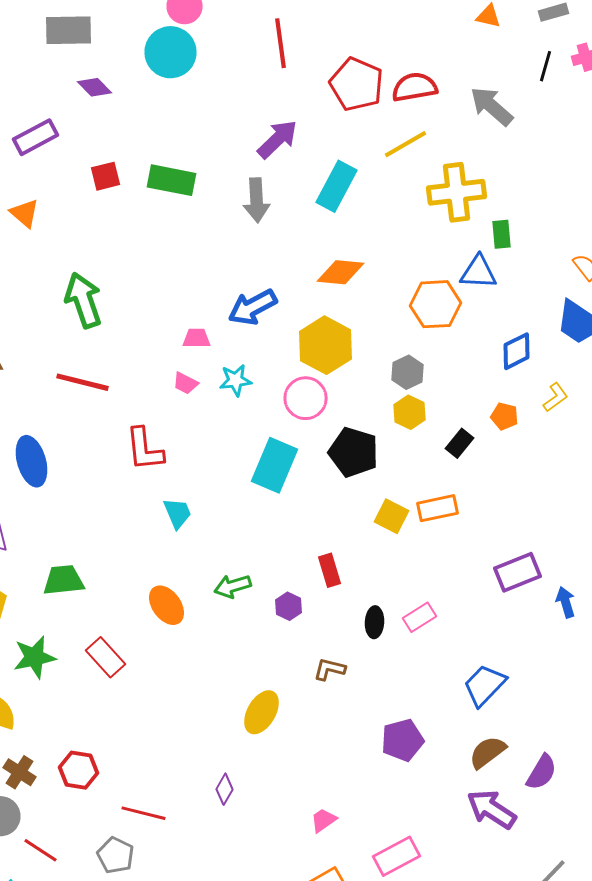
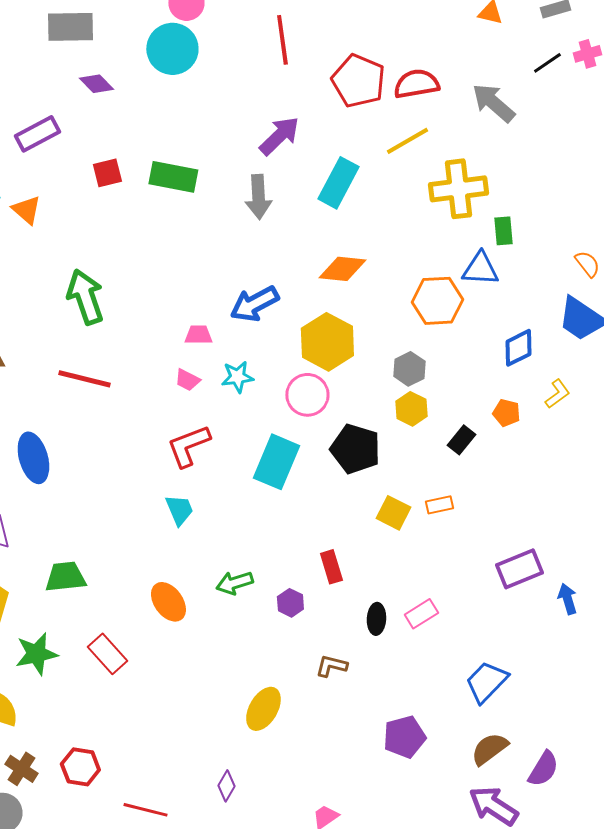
black line: (546, 66) -> (547, 63), turned 40
red L-shape: (144, 449) -> (188, 446), moved, turned 75
orange rectangle: (438, 508) -> (439, 505), size x0.7

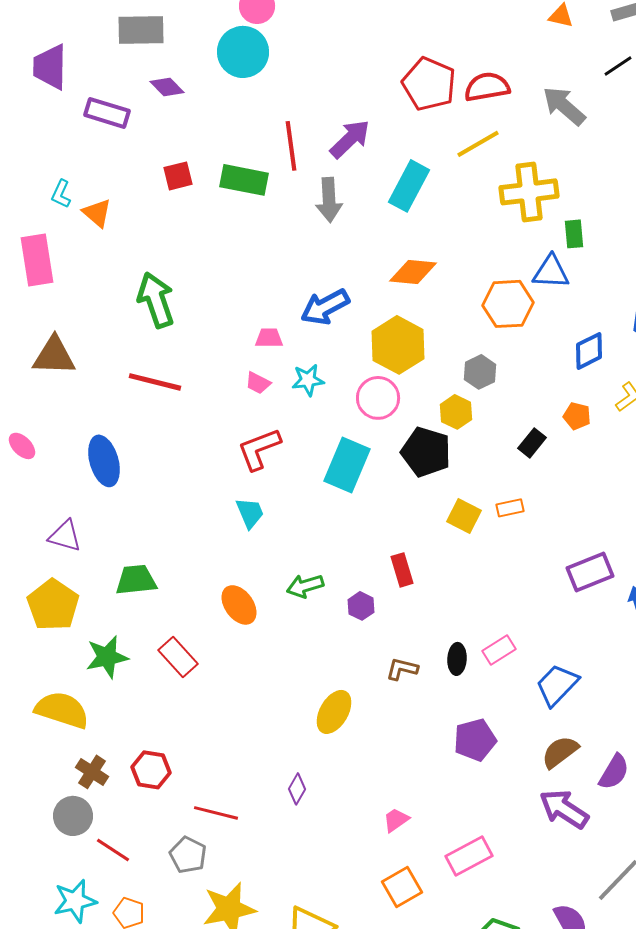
red line: (282, 40) -> (291, 146), moved
purple rectangle: (37, 134) -> (107, 113), moved, turned 45
yellow hexagon: (411, 409) -> (456, 412), moved
pink rectangle: (421, 614) -> (499, 650), moved
black ellipse: (376, 619) -> (457, 659), moved

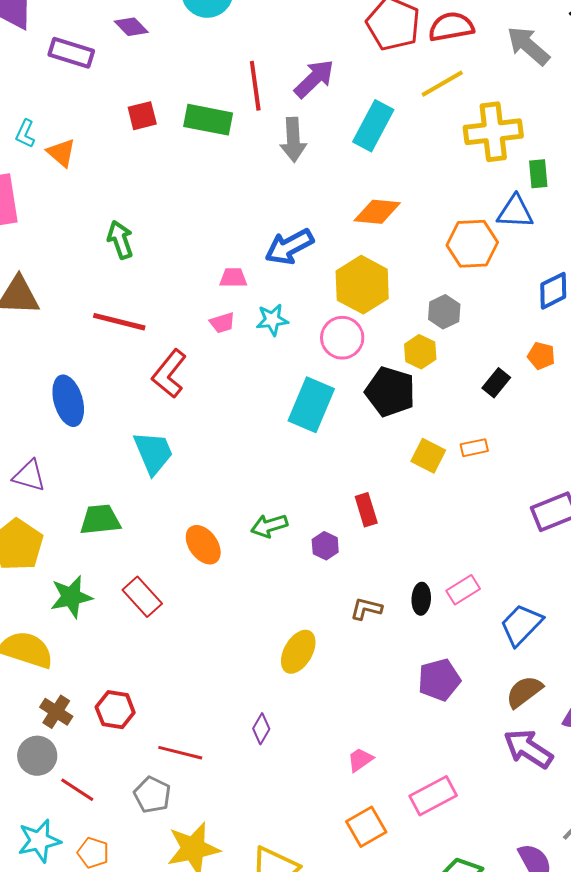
green arrow: (156, 300) -> (120, 240), size x0.7
pink trapezoid: (258, 383) -> (222, 323), turned -44
red L-shape: (259, 449) -> (169, 374), moved, turned -30
cyan trapezoid: (250, 513) -> (153, 453), moved, size x1.4

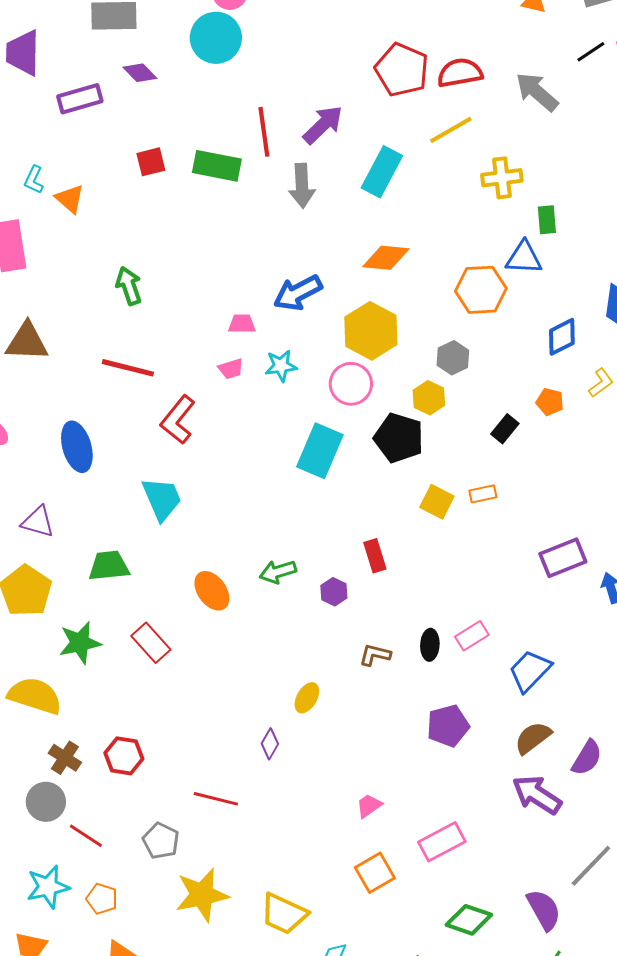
purple rectangle: (71, 53) -> (80, 99), turned -33
yellow cross: (493, 132) -> (502, 178), size x0.7
yellow ellipse: (298, 652) -> (307, 698), size x0.7
purple diamond: (261, 729) -> (270, 744), moved
red line: (180, 753) -> (216, 799), moved

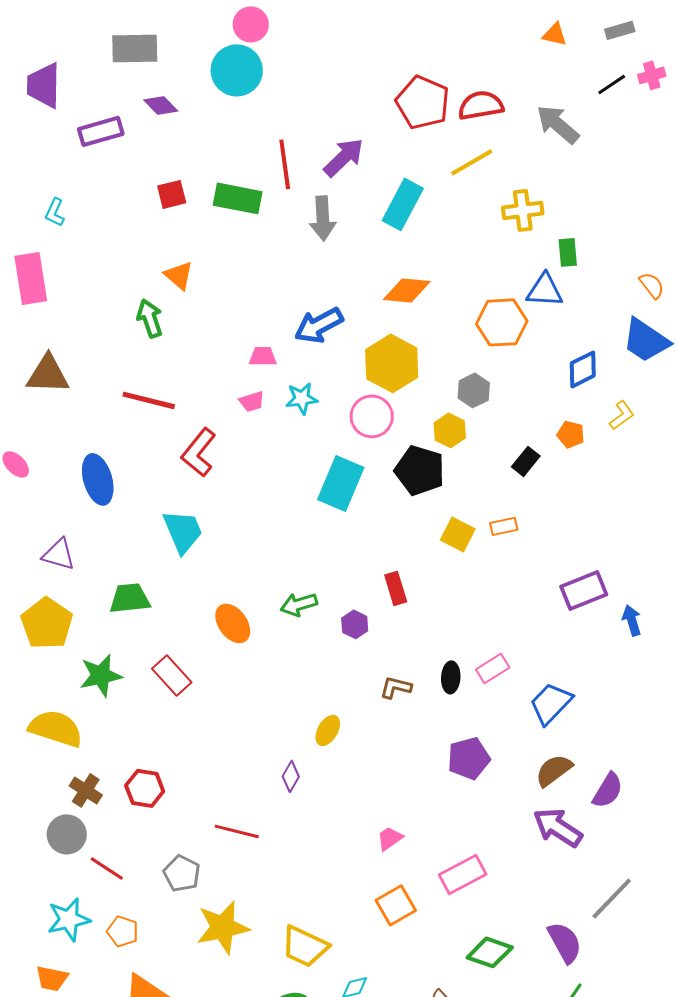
orange triangle: (70, 199) -> (179, 275), moved

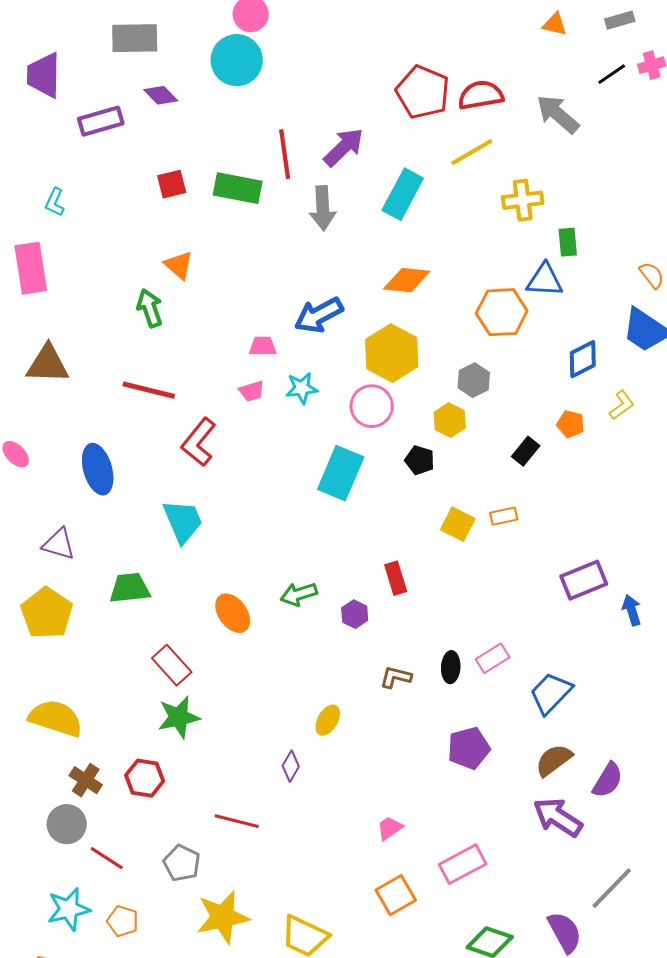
black pentagon: (420, 470) -> (420, 460), size x0.6
green star: (101, 675) -> (179, 717), moved

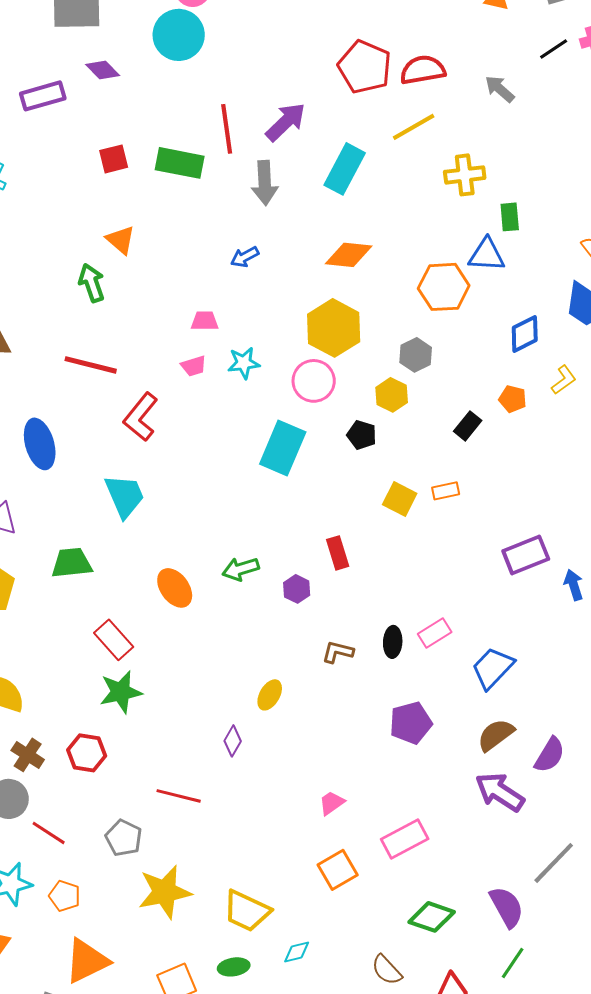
gray arrow: (558, 114) -> (500, 89), size x0.7
blue arrow: (319, 315) -> (245, 257), moved, size x0.6

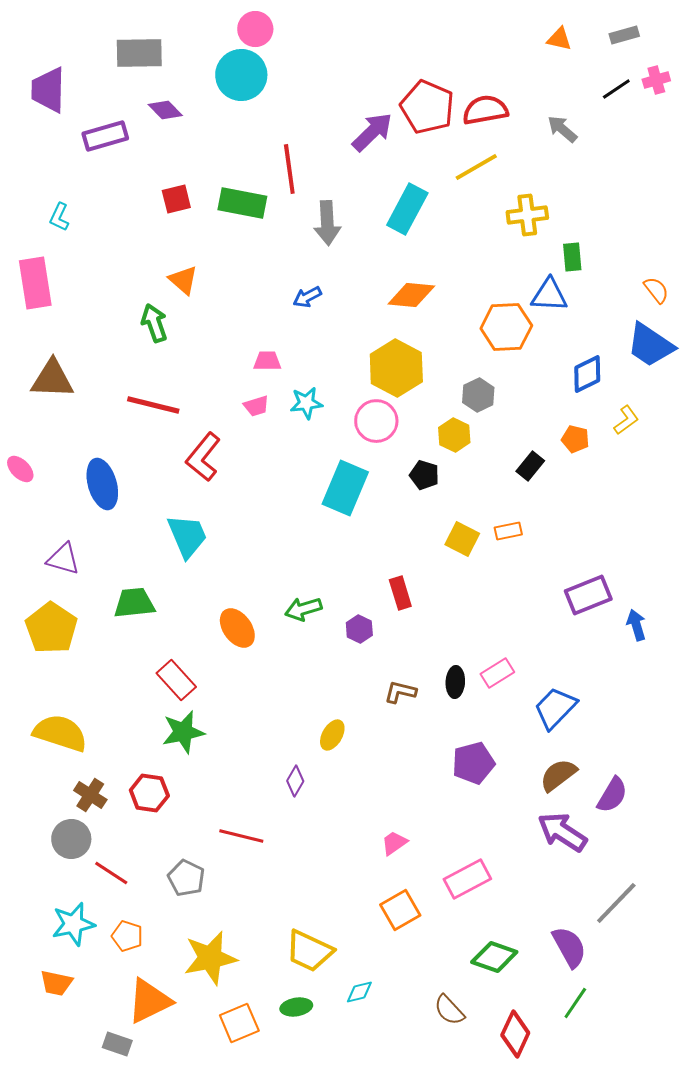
purple arrow: (286, 122) -> (372, 132), moved
yellow star: (165, 892) -> (210, 958), moved

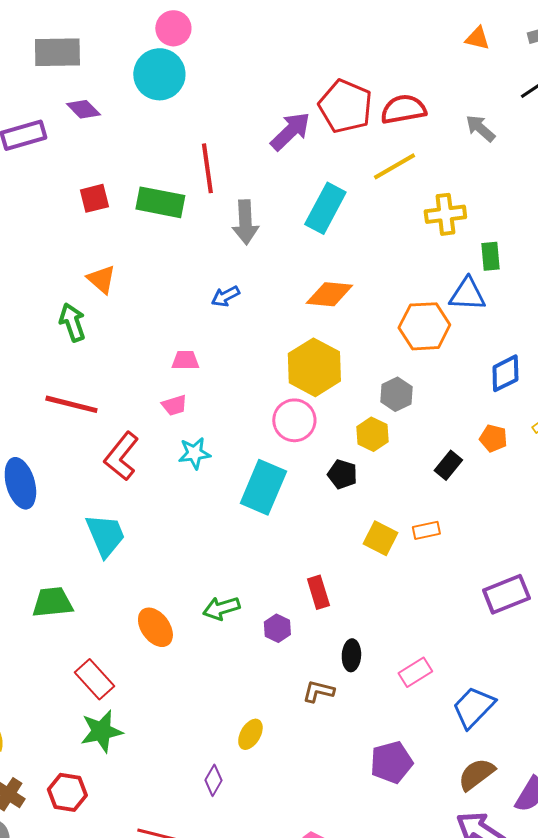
cyan star: (306, 403) -> (194, 453), moved
black ellipse: (455, 682) -> (351, 655), moved

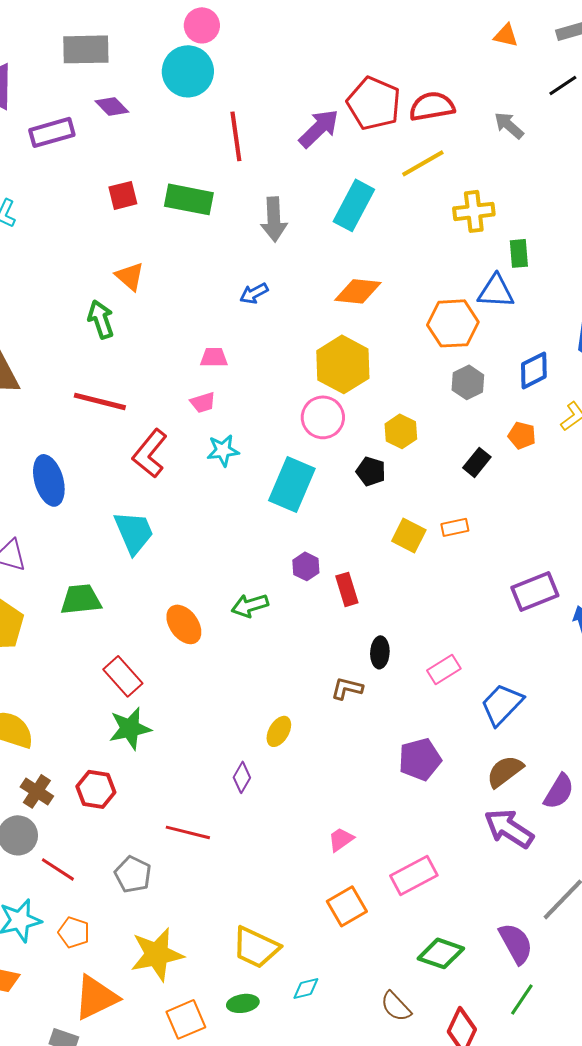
red line: (207, 168) -> (236, 136), moved
gray hexagon: (396, 394) -> (468, 382), moved
purple hexagon: (277, 628) -> (306, 566), moved

